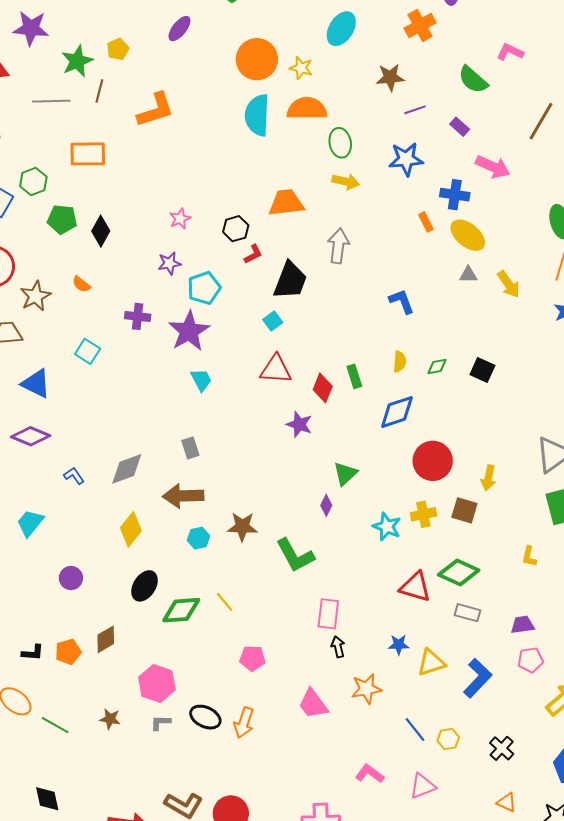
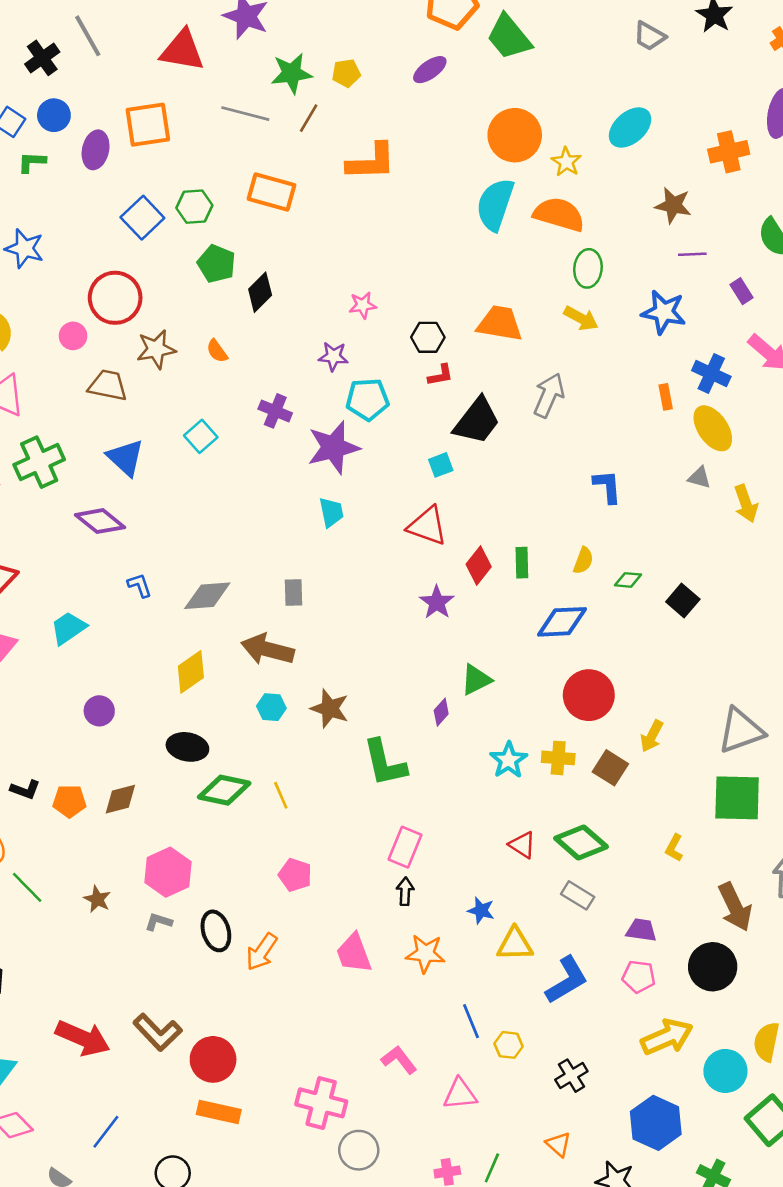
black ellipse: (145, 586) -> (187, 747), turned 52
red triangle: (415, 587) -> (522, 845), size x0.7
black ellipse: (205, 717) -> (216, 931), turned 32

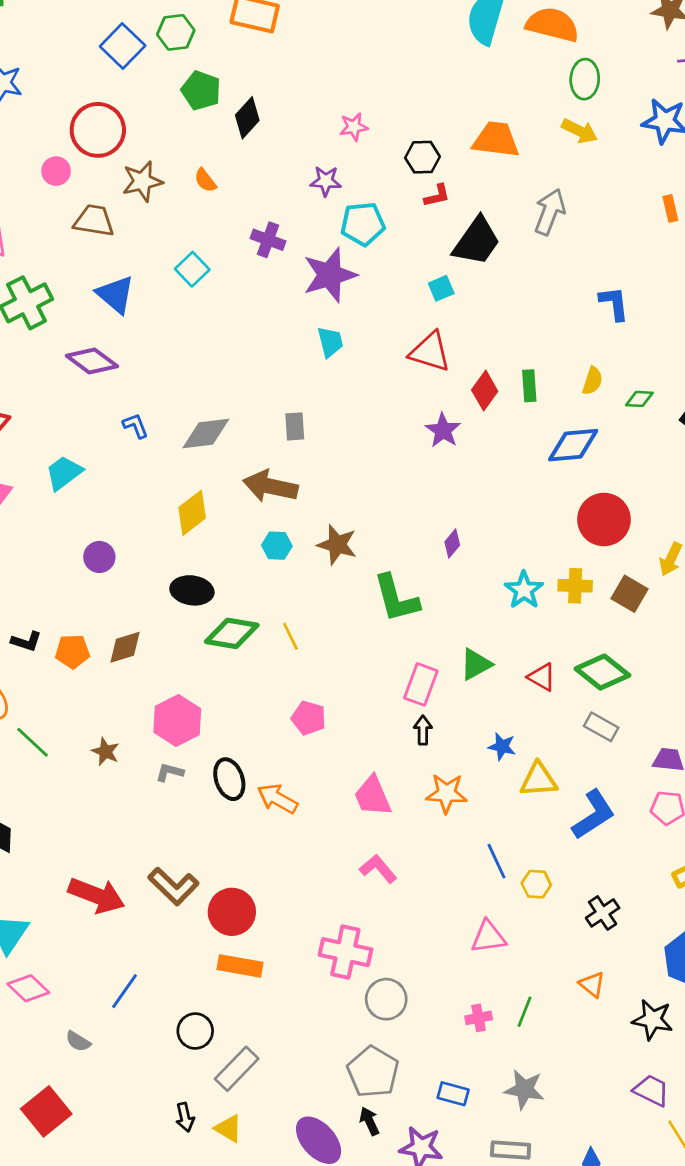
green triangle: (476, 680) -> (476, 664), moved
orange arrow: (262, 952) -> (277, 799), turned 87
pink L-shape: (399, 1060) -> (378, 869), moved

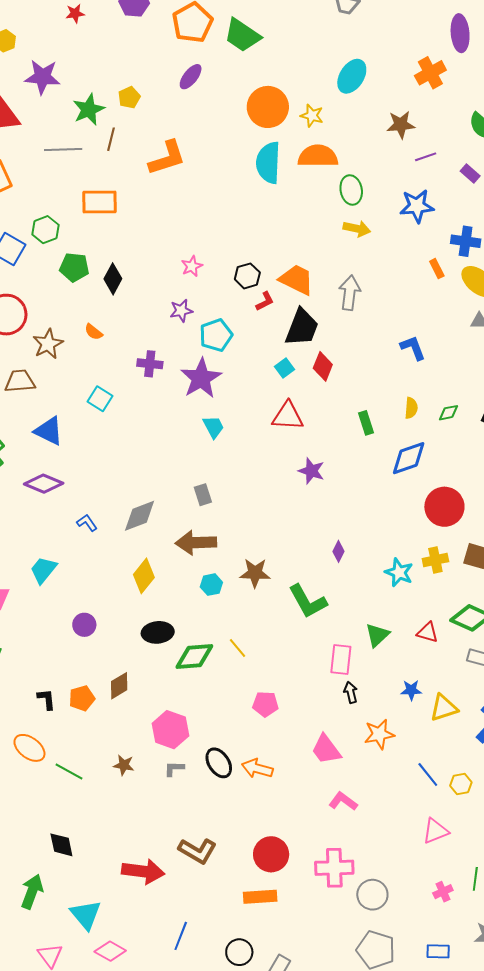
orange trapezoid: (496, 140) -> (297, 280), moved, turned 33
red diamond: (485, 391) -> (323, 366), moved
black L-shape: (26, 641) -> (46, 699), turned -100
red circle: (232, 912) -> (271, 854), moved

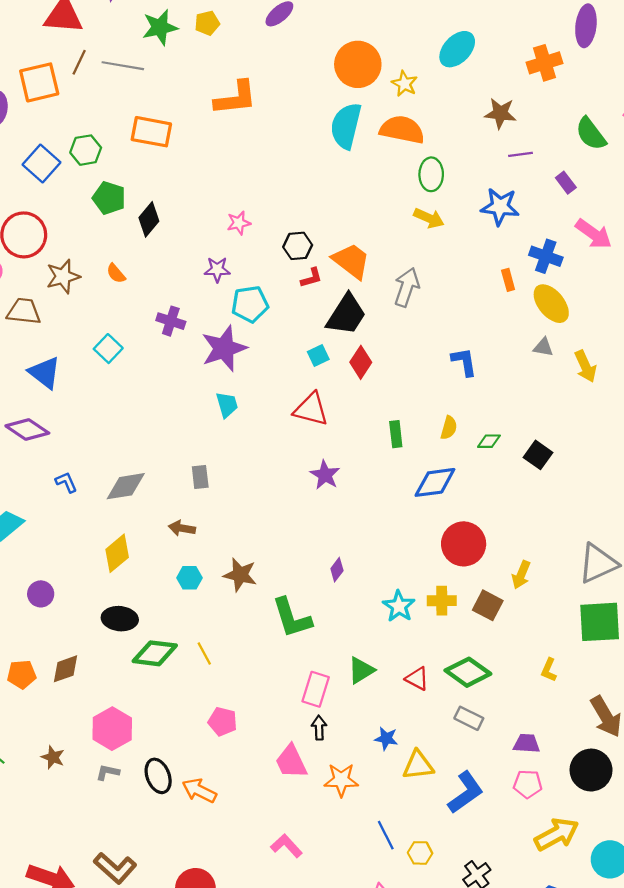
brown line: (111, 139) -> (79, 62), moved
brown arrow: (196, 543) -> (182, 528), size x0.6
pink trapezoid: (326, 749) -> (291, 762), moved

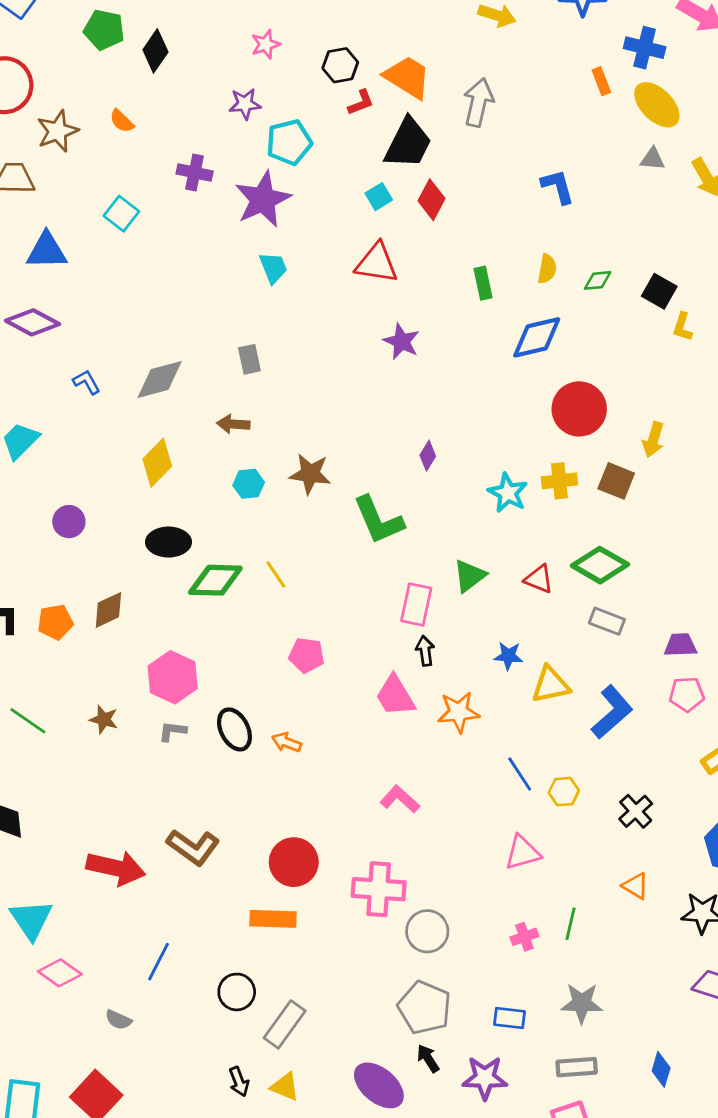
blue triangle: (45, 373) -> (47, 251), turned -33
yellow L-shape: (549, 670) -> (683, 327), moved
orange arrow: (199, 791) -> (287, 742), size x0.7

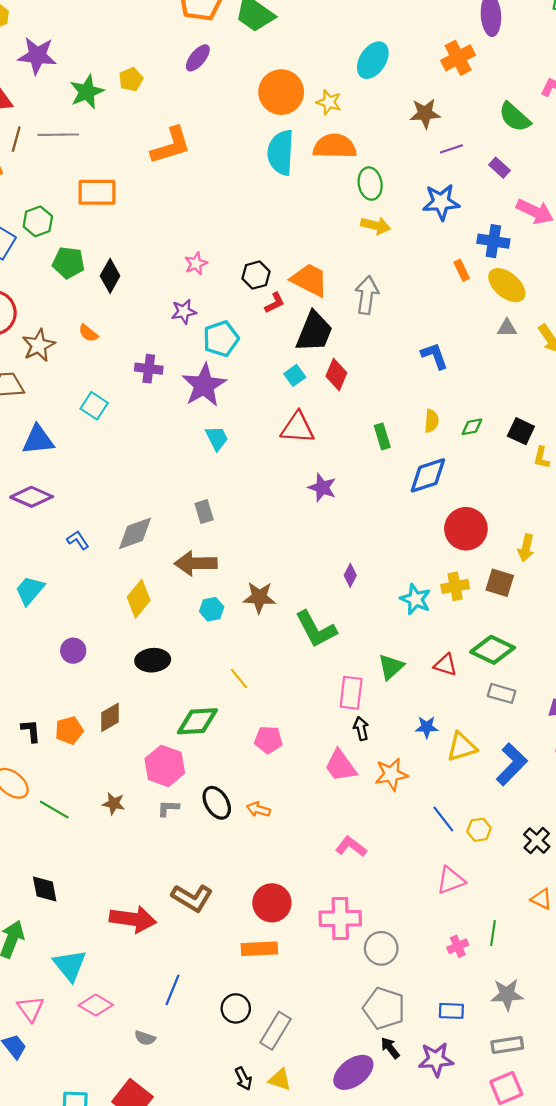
brown arrow: (233, 424) -> (196, 563), size x1.6
green diamond: (215, 580) -> (197, 721), moved
purple ellipse: (379, 1085) -> (353, 1072), turned -72

